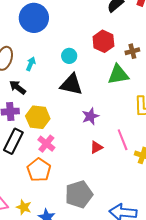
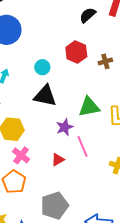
green triangle: (118, 75) -> (89, 107), moved
pink line: (123, 140) -> (83, 146), moved
red triangle: (96, 147) -> (58, 160), moved

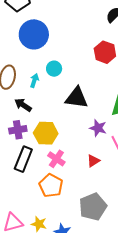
cyan circle: (42, 67) -> (54, 69), moved
purple star: (65, 127) -> (98, 128), turned -30

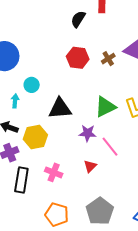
yellow hexagon: (46, 133) -> (35, 137), moved
orange pentagon: (51, 186) -> (57, 215), moved

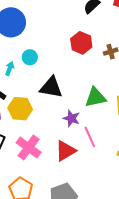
red triangle: (90, 166) -> (65, 151), size x1.6
pink cross: (54, 172) -> (29, 148), size x1.4

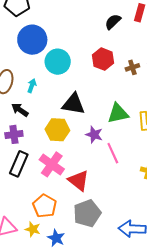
cyan circle: (30, 57) -> (58, 62), moved, size x1.6
yellow hexagon: (20, 109) -> (57, 130), moved
red triangle: (65, 151) -> (79, 181), moved, turned -50

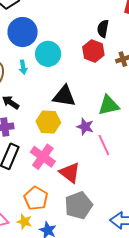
black semicircle: (113, 22) -> (103, 29), moved, turned -36
cyan arrow: (32, 86) -> (23, 67), moved, turned 152

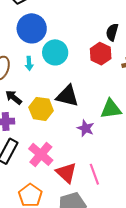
yellow hexagon: (48, 122) -> (41, 109), moved
pink line: (104, 145) -> (94, 174), moved

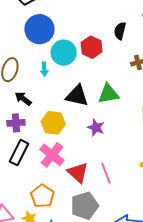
red hexagon: (101, 54) -> (92, 47), moved
cyan arrow: (29, 63) -> (44, 69), moved
yellow hexagon: (41, 109) -> (53, 123), moved
green triangle: (111, 109) -> (109, 94), moved

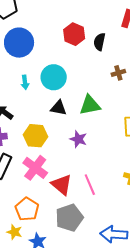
red hexagon: (92, 47) -> (74, 34), moved
cyan circle: (64, 53) -> (54, 77), moved
black triangle: (77, 96) -> (58, 108), size x0.7

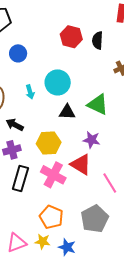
blue circle: (19, 43) -> (18, 53), size x0.6
green triangle: (90, 105) -> (98, 104), turned 45
red triangle: (62, 185) -> (81, 164), moved

